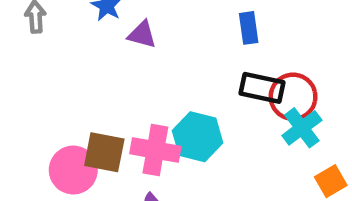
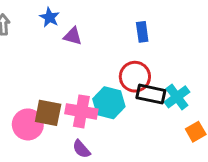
black rectangle: (262, 88) -> (151, 94), moved
red circle: (293, 97) -> (135, 77), moved

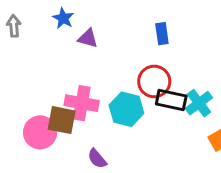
pink cross: (81, 111) -> (82, 103), moved

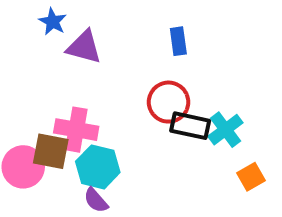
purple triangle: (88, 38) -> (84, 47), size x1.4
cyan hexagon: (126, 109) -> (98, 167), moved

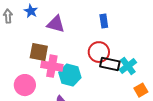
blue star: (53, 22) -> (31, 11), moved
brown square: (51, 151) -> (39, 52), moved
cyan hexagon: (98, 167) -> (70, 75), moved

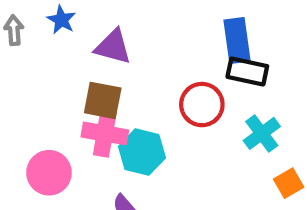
blue rectangle: (104, 21) -> (237, 41), moved, size x1.5
brown square: (39, 52) -> (103, 100), moved
black rectangle: (110, 64) -> (247, 71), moved

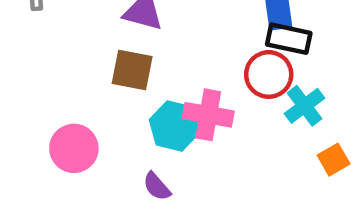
red circle: (202, 105) -> (269, 74), moved
pink cross: (105, 133) -> (208, 115), moved

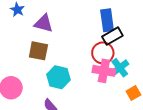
black rectangle: (289, 39) -> (112, 36), turned -42
pink cross: (208, 115) -> (104, 71), moved

